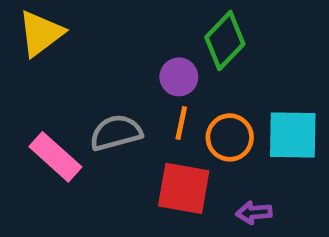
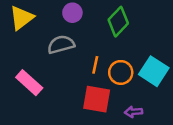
purple circle: (179, 77) -> (72, 13), moved
gray semicircle: (116, 133) -> (61, 44), moved
cyan square: (293, 135) -> (154, 71), turned 32

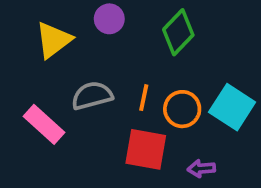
yellow triangle: (22, 18) -> (54, 40), moved
gray semicircle: (61, 44) -> (92, 96), moved

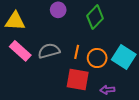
yellow triangle: (54, 40) -> (15, 21), moved, turned 40
pink rectangle: (44, 124) -> (20, 51), moved

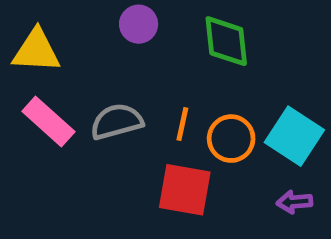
green diamond: (95, 17) -> (226, 41), turned -50
purple arrow: (107, 90) -> (294, 202), moved

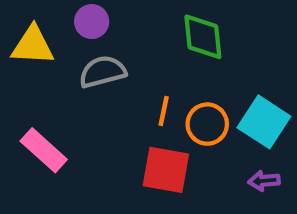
purple circle: (139, 24) -> (92, 22), moved
pink rectangle: (48, 122) -> (44, 150), moved
gray semicircle: (117, 122) -> (103, 72), moved

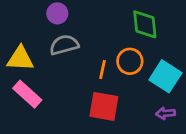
green diamond: (203, 37) -> (145, 24), moved
yellow triangle: (33, 46) -> (20, 59), moved
orange circle: (207, 124) -> (130, 61), moved

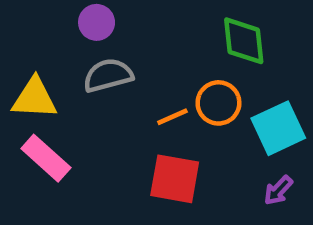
orange line: (102, 70) -> (172, 117), turned 54
cyan square: (165, 76) -> (278, 128), turned 32
purple arrow: (165, 113) -> (278, 190), turned -42

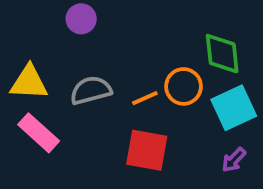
green diamond: (244, 41) -> (222, 54), moved
gray semicircle: (108, 75) -> (91, 90), moved

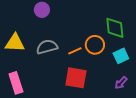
cyan square: (234, 108) -> (121, 56), size x0.7
pink rectangle: (39, 133) -> (16, 83), moved, turned 30

